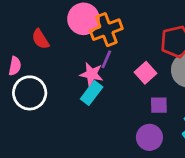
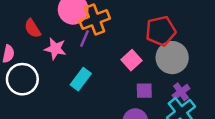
purple line: (106, 59) -> (85, 39), moved
pink star: (92, 74) -> (55, 49), moved

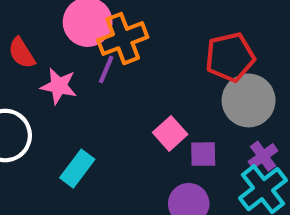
pink square: (132, 60) -> (170, 133), moved
cyan rectangle: (81, 79) -> (77, 169), moved

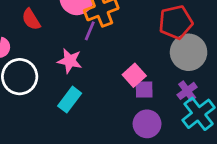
pink star: (59, 86) -> (70, 61), moved
purple square: (203, 154) -> (144, 90), moved
purple cross: (263, 156) -> (187, 91), moved

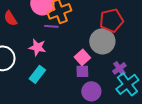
purple line: (90, 31) -> (51, 26), turned 72
gray circle: (189, 52) -> (102, 41), moved
purple square: (144, 90) -> (82, 71), moved

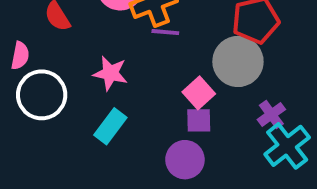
purple line: (51, 26) -> (165, 32), moved
purple circle: (91, 91) -> (185, 160), moved

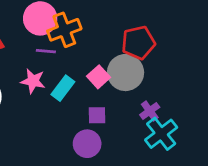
purple line: (165, 32) -> (46, 51), moved
pink square: (199, 93) -> (98, 77), moved
cyan rectangle: (110, 126) -> (63, 88), moved

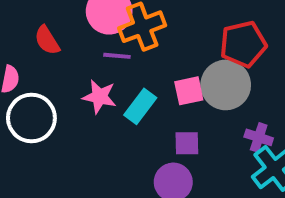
pink square: (98, 77) -> (189, 91), turned 30
purple cross: (150, 111) -> (259, 137), turned -36

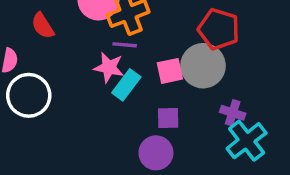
red pentagon: (243, 44) -> (219, 29), turned 30
purple line: (117, 56) -> (125, 45), moved
pink star: (99, 97) -> (109, 67), moved

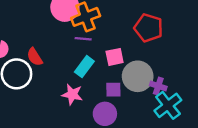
red semicircle: (43, 26) -> (35, 57), moved
gray circle: (203, 66) -> (138, 76), moved
pink star: (109, 67) -> (72, 94), moved

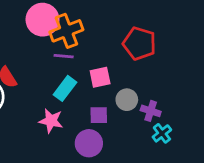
gray circle: (138, 76) -> (127, 100), size x0.6
cyan cross: (168, 105) -> (162, 133), size x0.6

